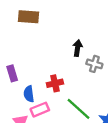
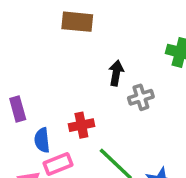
brown rectangle: (28, 17) -> (77, 22), moved
gray cross: (94, 64) -> (141, 97), turned -35

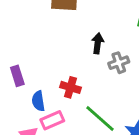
red cross: (81, 125) -> (70, 87), turned 30

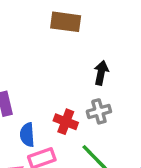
gray cross: (119, 63) -> (99, 111), moved

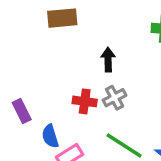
red cross: (66, 122) -> (85, 101), moved

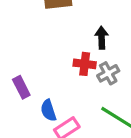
red cross: (85, 101) -> (85, 64), moved

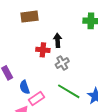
red cross: (85, 64) -> (43, 50), moved

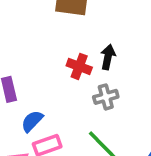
blue semicircle: (25, 87) -> (32, 121), turned 48

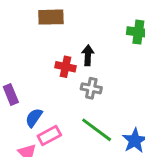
gray cross: (106, 97) -> (91, 88), turned 36

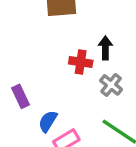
gray cross: (91, 88) -> (111, 85), turned 30

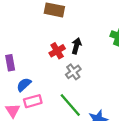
red cross: (81, 62) -> (57, 51), turned 35

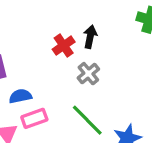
blue semicircle: (24, 85) -> (20, 96), turned 35

